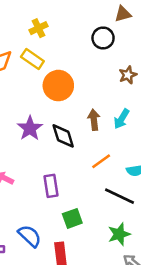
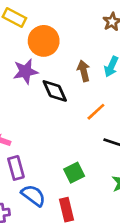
purple star: (30, 128) -> (25, 71), moved, turned 30
purple rectangle: (51, 186) -> (16, 168), moved

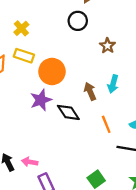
orange line: (96, 112) -> (106, 124), turned -60

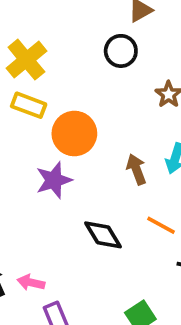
yellow cross: (21, 28) -> (26, 60), size x1.5
black diamond: (68, 112) -> (103, 235), moved
orange line: (106, 124) -> (161, 225), turned -42

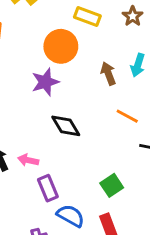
yellow rectangle: (29, 105) -> (87, 16), moved
black diamond: (103, 235) -> (66, 126), moved

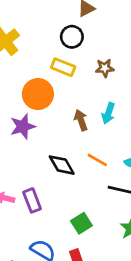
brown star: (133, 16) -> (105, 68), turned 30
black diamond: (66, 126) -> (62, 165), moved
purple rectangle: (48, 188) -> (32, 200), moved

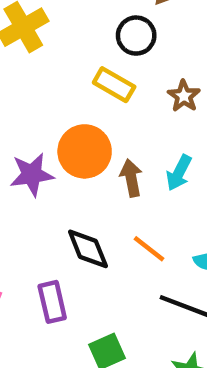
brown star: (105, 68) -> (184, 96), turned 30
orange circle: (38, 94) -> (85, 151), moved
purple rectangle: (32, 200) -> (52, 302), moved

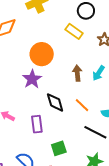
orange circle: (85, 151) -> (42, 54), moved
purple star: (32, 174) -> (32, 79), moved, turned -30

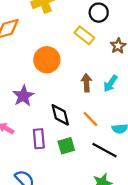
purple star: (32, 79) -> (23, 96), moved
green square: (59, 148) -> (66, 146), moved

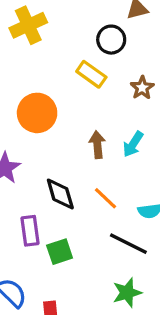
green square: (66, 146) -> (60, 252), moved

